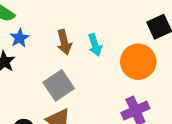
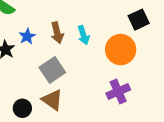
blue star: (20, 38) -> (27, 36), moved

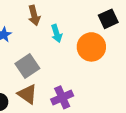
brown arrow: (57, 33) -> (34, 15), moved
purple cross: (118, 91) -> (62, 97), moved

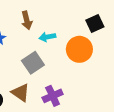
cyan arrow: (57, 33) -> (47, 37), turned 98
gray square: (27, 66) -> (33, 63), moved

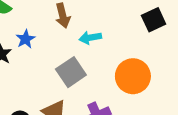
orange circle: (79, 49) -> (133, 76), moved

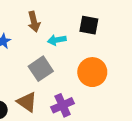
black square: (154, 20) -> (89, 25), moved, turned 36

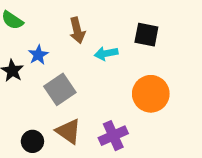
gray square: (41, 69) -> (60, 89), moved

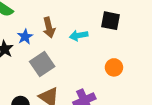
brown arrow: (77, 30) -> (49, 28), moved
orange circle: (151, 94) -> (114, 67), size x0.6

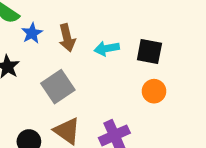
black square: (111, 21) -> (149, 51), moved
blue star: (25, 37) -> (32, 33), moved

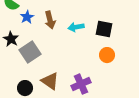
gray square: (58, 87) -> (30, 52), moved

